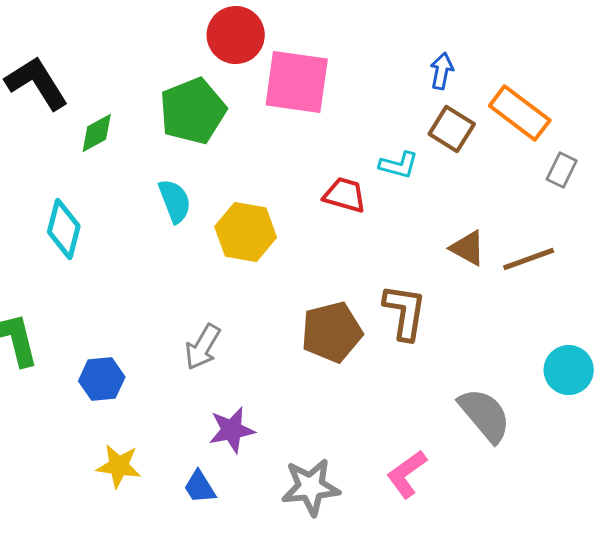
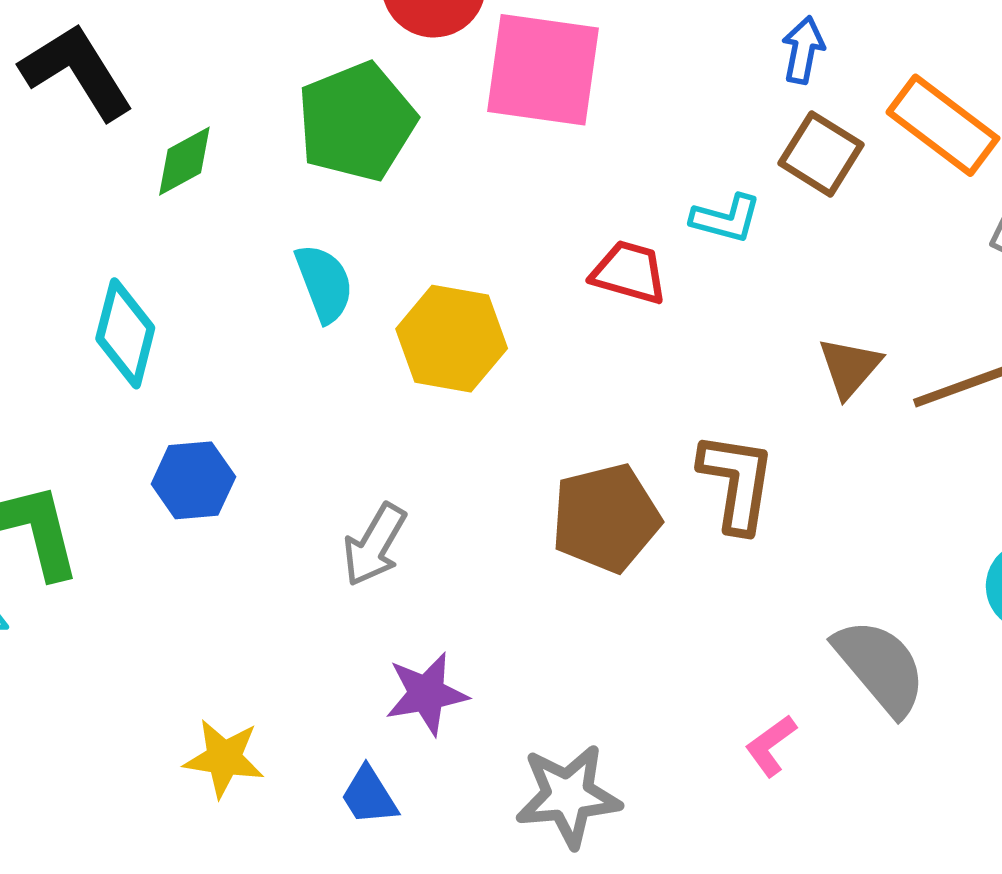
brown triangle: (468, 248) -> (850, 367), turned 42
blue hexagon: (102, 379) -> (193, 480), moved
pink L-shape: (407, 474) -> (771, 746), moved, size x0.7

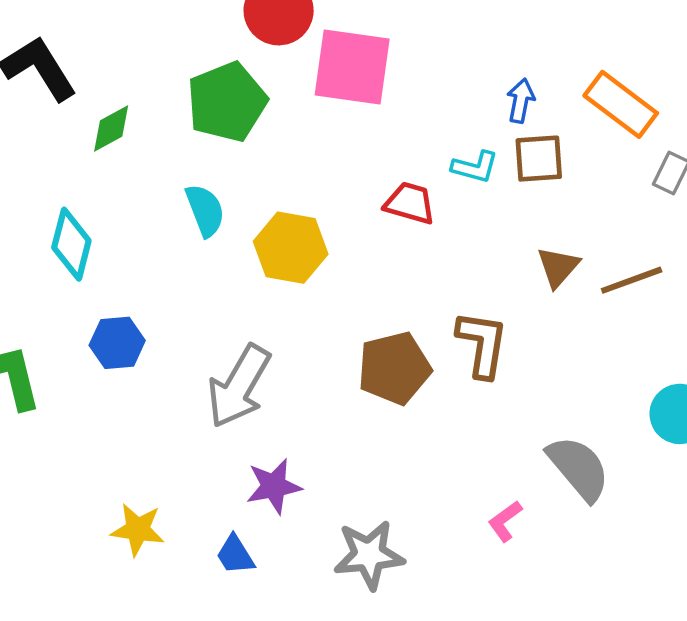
blue arrow: (803, 50) -> (521, 101), moved
brown square: (821, 154) -> (539, 159), moved, turned -36
gray arrow: (375, 545) -> (239, 386), size x1.5

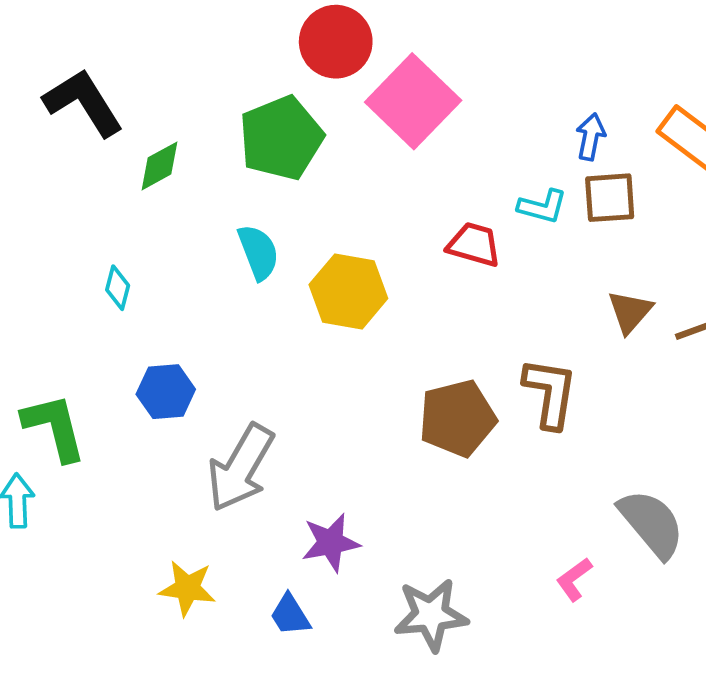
pink square: (352, 67) -> (413, 101), turned 36
cyan diamond: (71, 244) -> (118, 288), size x0.6
gray arrow: (239, 386) -> (241, 468), moved

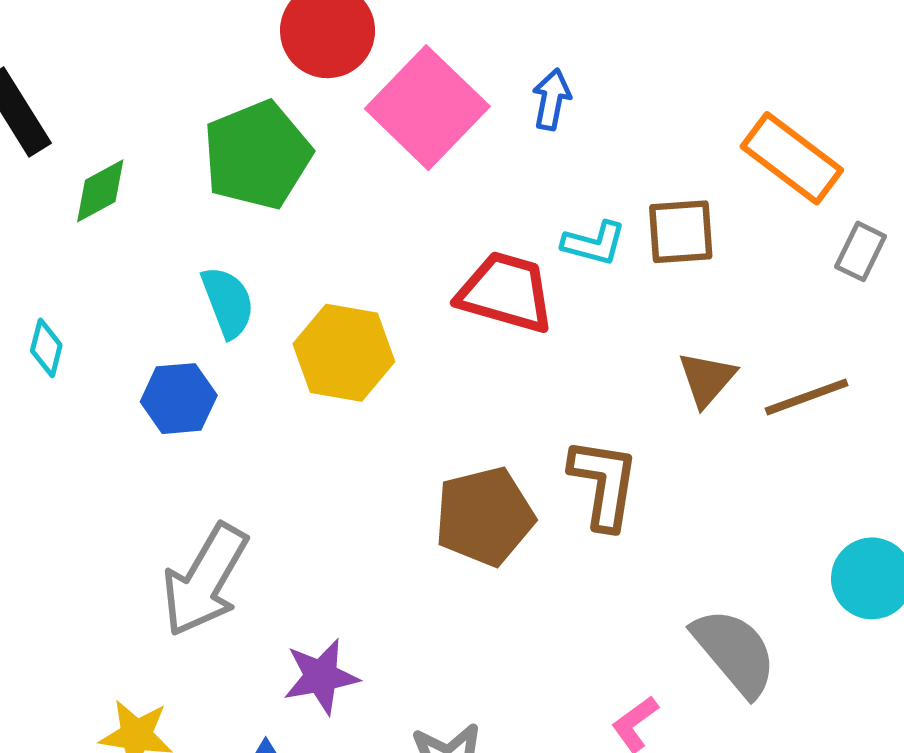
blue arrow: (591, 137) -> (552, 99), moved
red trapezoid: (474, 245) -> (506, 292), size x1.4
blue hexagon: (166, 392) -> (179, 399), moved

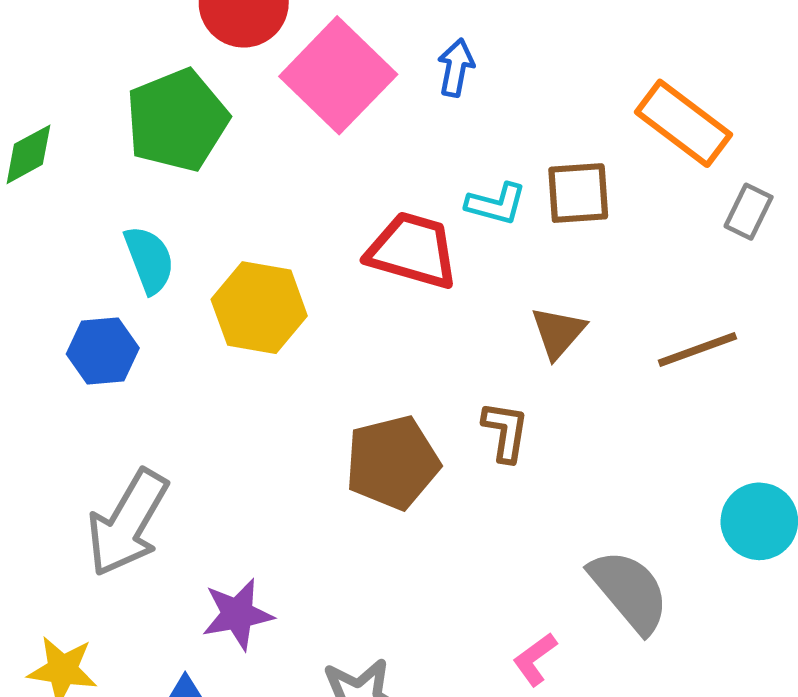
brown triangle: (707, 379) -> (558, 332), moved
brown L-shape: (604, 484) -> (505, 432), size x0.7

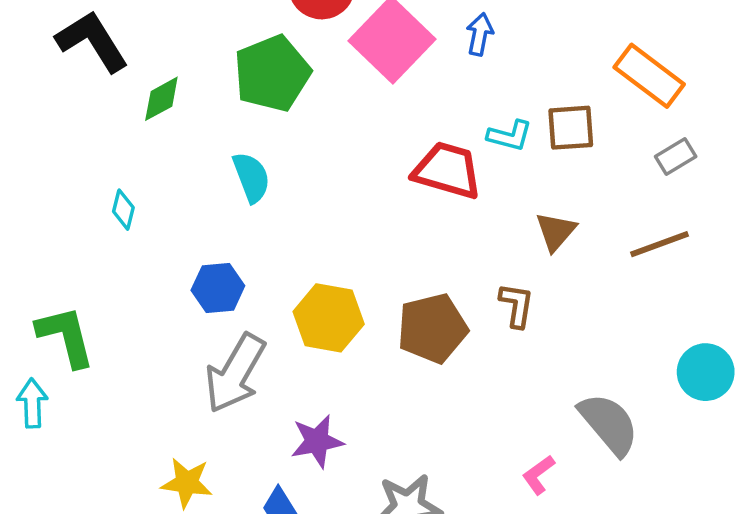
gray rectangle: (749, 212) -> (676, 156), moved, turned 33
yellow hexagon: (259, 308) -> (329, 318), moved
blue hexagon: (103, 351) -> (218, 288), moved

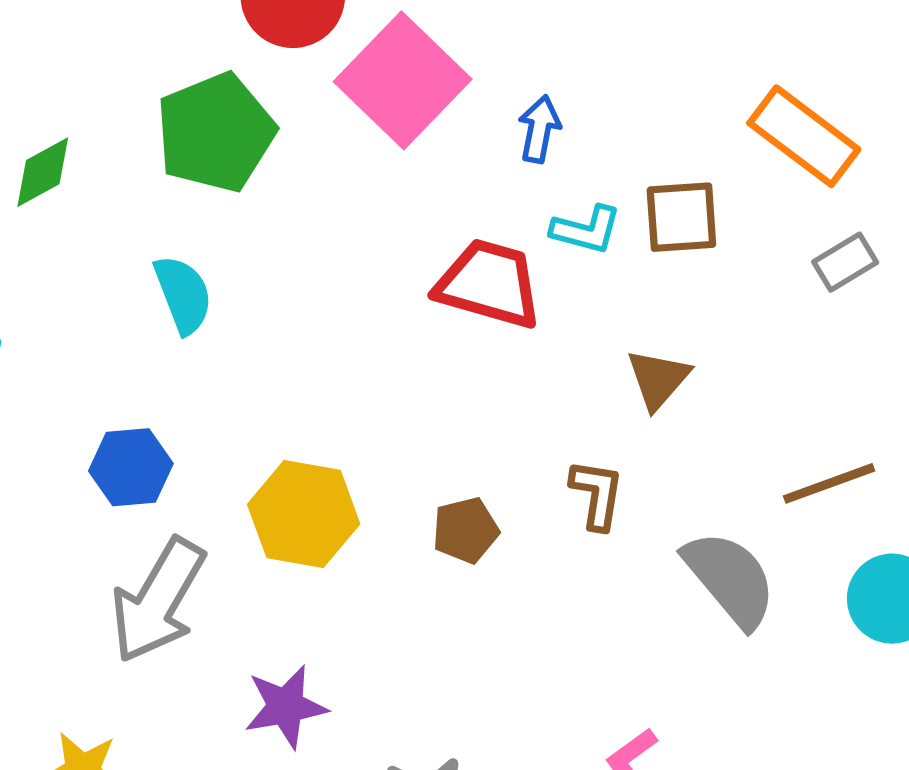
blue arrow: (480, 34) -> (539, 129), moved
brown line: (660, 244) -> (829, 483), moved
brown pentagon: (432, 328) -> (466, 530), size x0.6
gray semicircle: (609, 424) -> (730, 579), moved

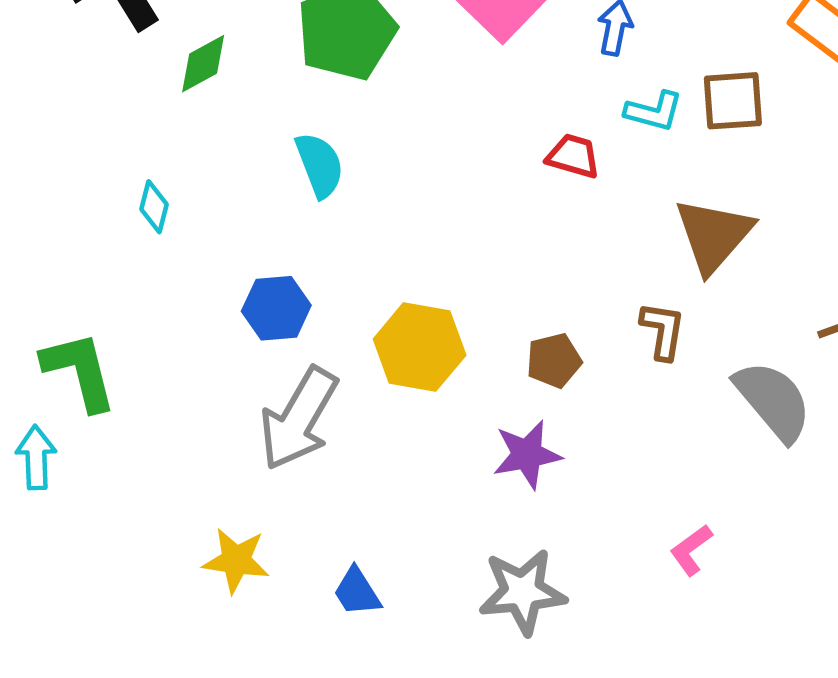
red trapezoid: (489, 284) -> (573, 156), size x0.6
brown triangle: (658, 379) -> (713, 235), size x1.5
purple star: (286, 707) -> (527, 454), moved

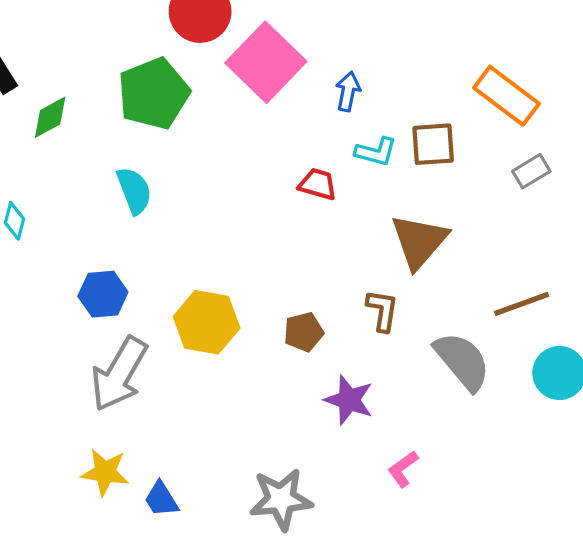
purple star: (527, 454) -> (349, 400), moved, turned 30
yellow star: (236, 560) -> (105, 472), moved

